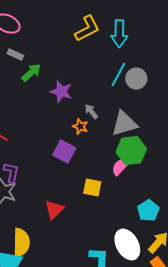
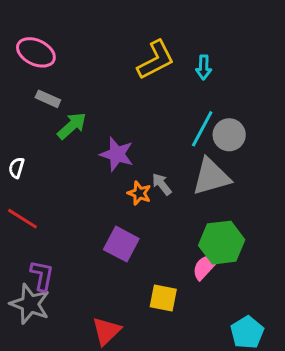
cyan arrow: (119, 34) -> (204, 67), size x0.6
gray triangle: (124, 124) -> (211, 177), moved
orange star: (80, 127) -> (139, 193), moved

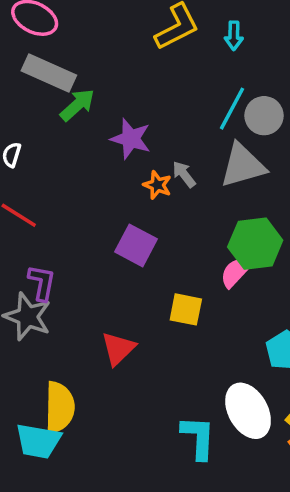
gray rectangle: (48, 99) -> (49, 73), size x1.8

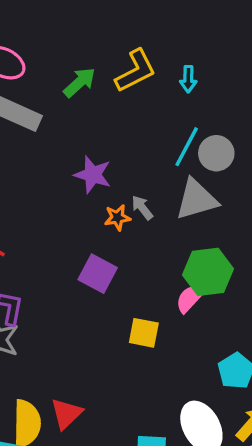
green arrow: (77, 105) -> (80, 82), moved
orange star: (157, 185) -> (117, 217), turned -30
red triangle: (118, 349) -> (66, 414), moved

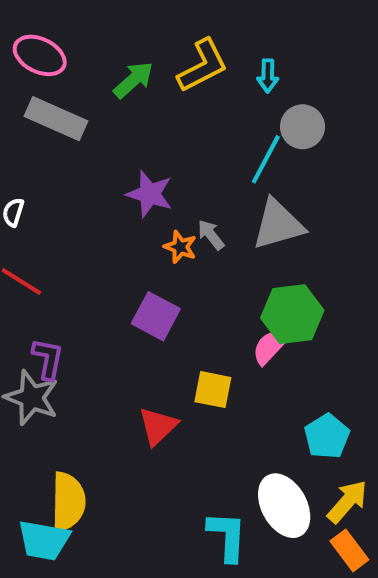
gray circle: (216, 153) -> (302, 127), moved
orange star: (117, 217) -> (180, 247), turned 30
red triangle: (66, 414) -> (158, 426), moved

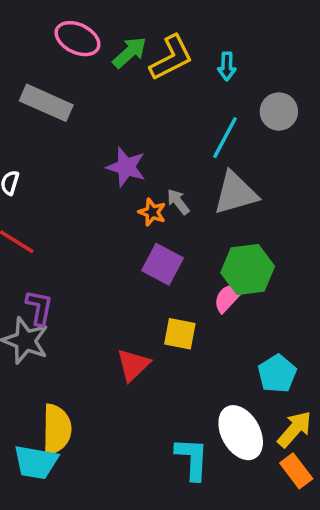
pink ellipse: (40, 55) -> (77, 39), moved
green arrow: (133, 80) -> (130, 52), moved
gray circle: (302, 127) -> (279, 111), moved
purple square: (156, 316) -> (163, 264), moved

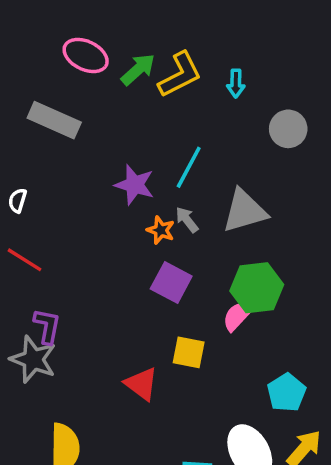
cyan line: (225, 138) -> (189, 167), moved
red triangle: (133, 365) -> (141, 384), turned -39

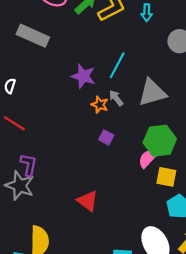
purple square: (171, 283) -> (106, 137), size x0.6
yellow square: (189, 352) -> (166, 177), moved

